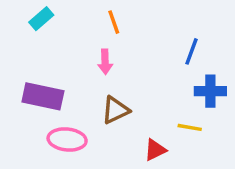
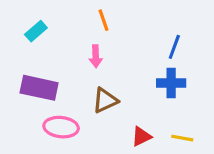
cyan rectangle: (41, 19) -> (36, 31), moved
blue cross: (210, 91) -> (171, 83), moved
yellow line: (190, 127) -> (182, 138), moved

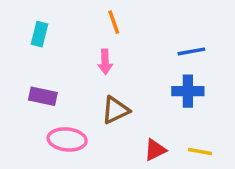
cyan rectangle: (36, 31) -> (39, 34), turned -35
blue line: (174, 47) -> (191, 51), turned 60
purple rectangle: (39, 88) -> (43, 96), size x0.7

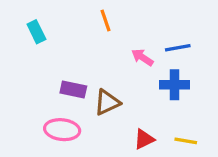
cyan rectangle: (39, 34) -> (36, 32), turned -40
pink arrow: (105, 62) -> (142, 57), moved, turned 125
purple rectangle: (43, 96) -> (73, 89), moved

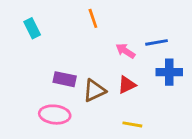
blue cross: (175, 85) -> (169, 72), moved
red triangle: (144, 139) -> (127, 85), moved
yellow line: (186, 141) -> (132, 124), moved

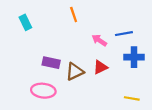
yellow line: (132, 124) -> (132, 98), moved

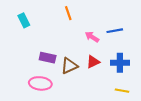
blue cross: (134, 57) -> (120, 63), moved

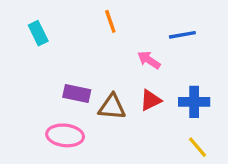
blue line: (115, 31) -> (182, 35), moved
brown triangle: (69, 66) -> (112, 107), turned 30
yellow line: (122, 91) -> (198, 147), turned 40

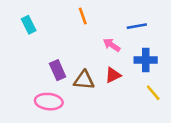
purple rectangle: (77, 93) -> (58, 70), turned 54
blue cross: (194, 102) -> (146, 60), moved
yellow line: (198, 147) -> (153, 93), moved

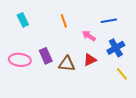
orange line: (83, 16) -> (64, 21), moved
blue cross: (146, 60) -> (116, 48), turned -30
pink ellipse: (49, 102) -> (20, 60), moved

